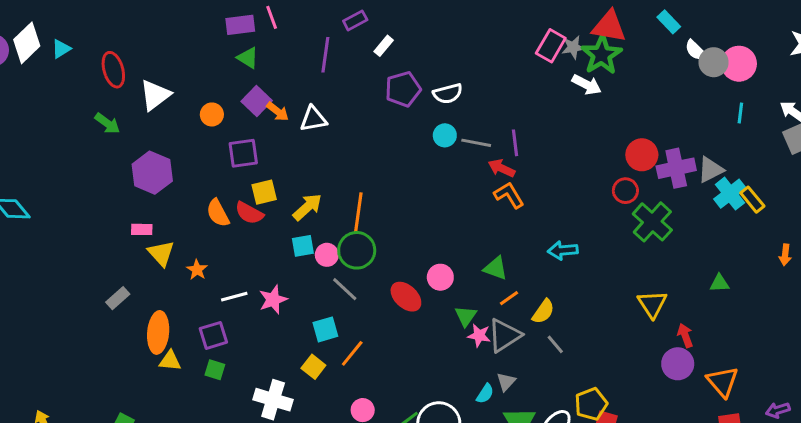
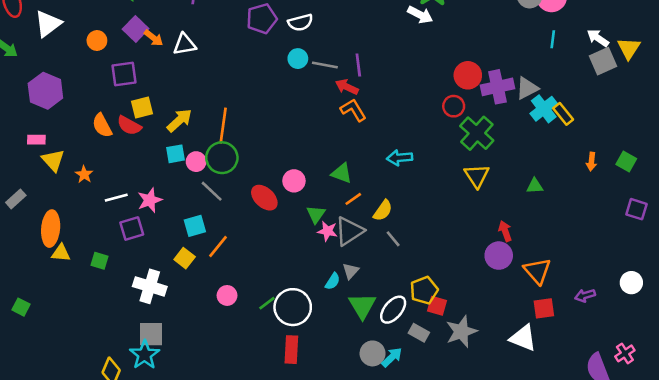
yellow triangle: (652, 304) -> (477, 176), moved
purple square: (213, 335) -> (132, 229), moved

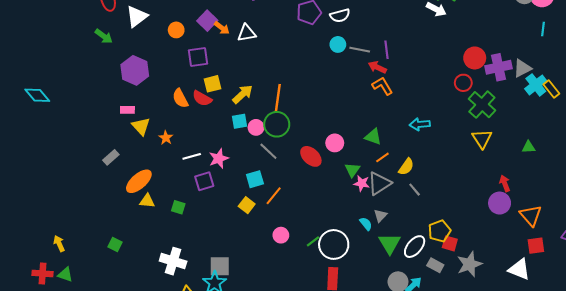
orange ellipse: (51, 229) -> (139, 181), turned 44
cyan semicircle: (333, 281) -> (366, 224), turned -72
white cross: (150, 286) -> (173, 261), moved

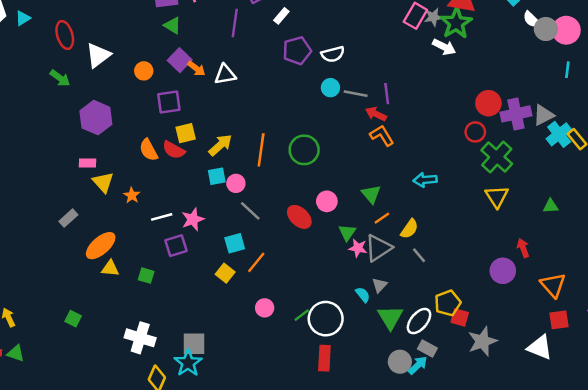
green circle: (277, 124) -> (304, 150), moved
green triangle: (373, 137) -> (371, 194), turned 30
purple circle: (500, 203) -> (503, 271), moved
gray rectangle: (435, 265) -> (427, 349), moved

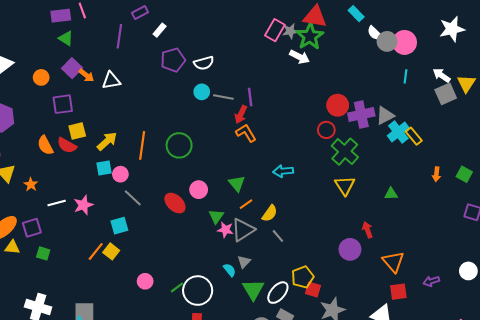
red arrow: (376, 114) -> (241, 115), turned -90
purple square: (176, 246) -> (32, 228), moved
orange line: (256, 262) -> (96, 251), moved

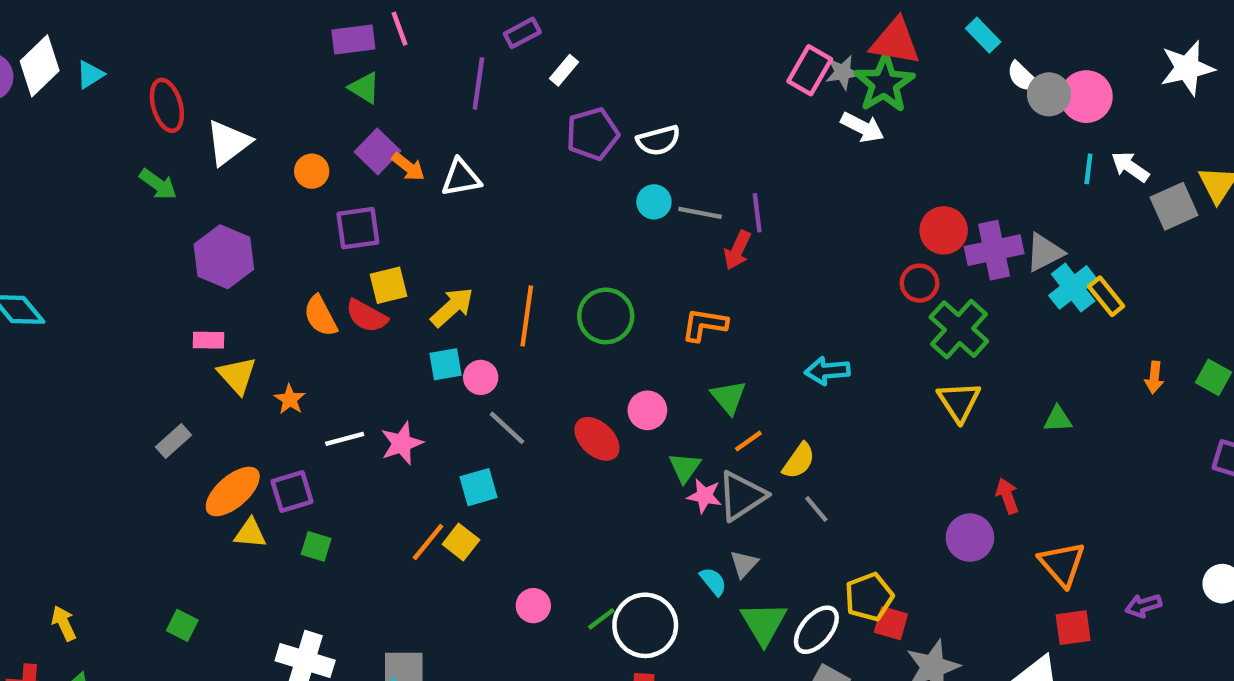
white arrow: (442, 75) -> (1130, 167), moved
orange L-shape: (246, 133) -> (704, 325), moved, turned -50

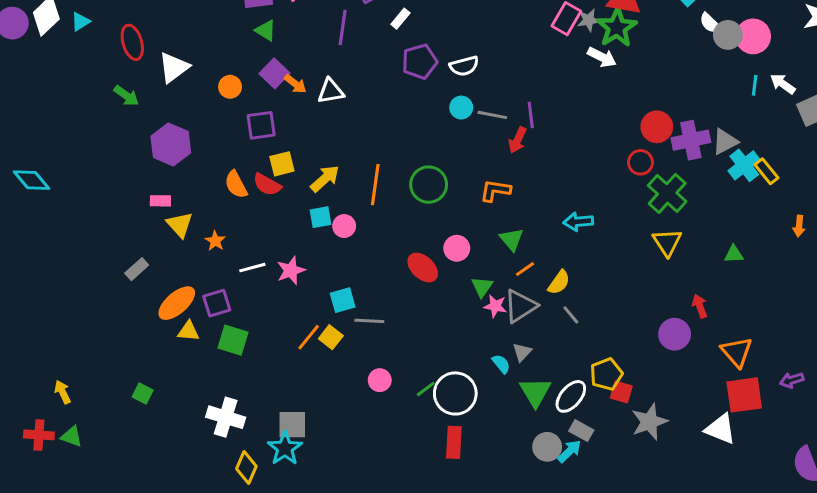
gray line: (507, 428) -> (369, 321), moved, turned -40
green square: (316, 546) -> (233, 340), size x1.5
red square: (1073, 628) -> (744, 395), size x1.5

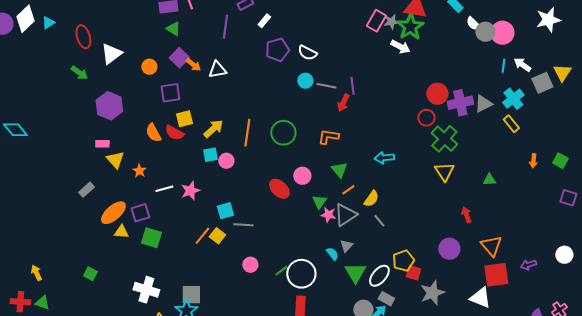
white semicircle: (464, 66) -> (307, 53), turned 42
cyan cross: (744, 165) -> (513, 99), moved
purple circle: (675, 334) -> (449, 249), moved

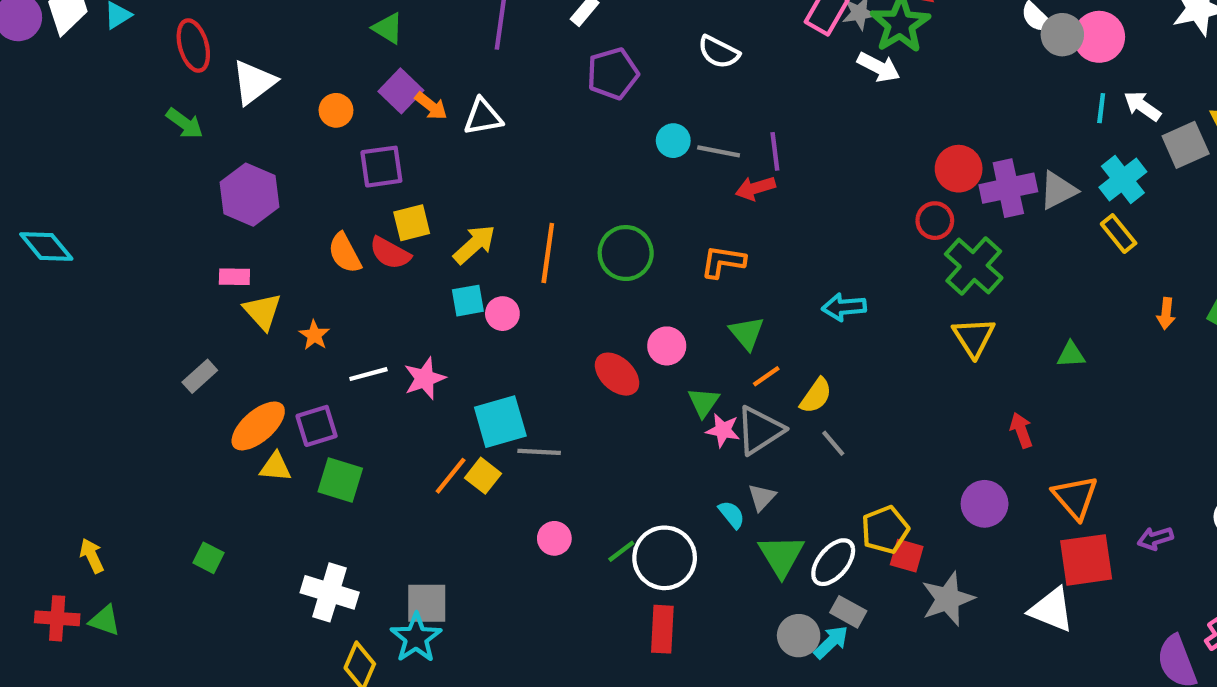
white semicircle: (307, 53) -> (719, 52), moved
red arrow: (343, 103) -> (755, 188), turned 48
cyan square: (225, 211) -> (500, 422), size x1.4

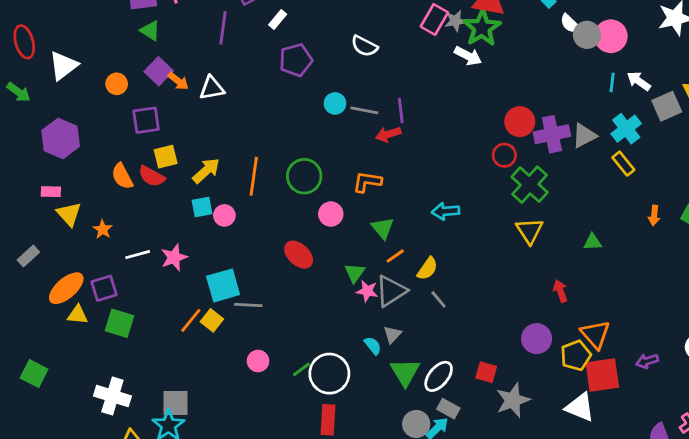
pink circle: (667, 346) -> (331, 214), moved
yellow pentagon: (885, 530) -> (576, 355), moved
green square: (208, 558) -> (34, 374), size x1.4

